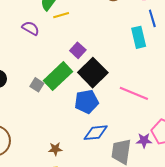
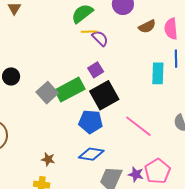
purple semicircle: (31, 28) -> (100, 38), moved
gray square: (37, 85) -> (47, 93), size x1.5

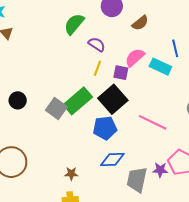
pink semicircle: (171, 29) -> (135, 58), moved, turned 65
yellow line: (89, 32) -> (97, 68), moved, turned -56
purple square: (96, 70) -> (121, 73), moved, turned -35
cyan rectangle: (158, 73) -> (160, 67), turned -55

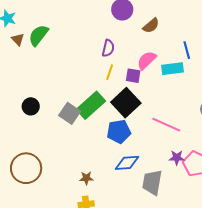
green semicircle: (74, 24) -> (38, 35), moved
purple semicircle: (97, 44) -> (108, 48), turned 72
cyan rectangle: (160, 67) -> (173, 69), turned -30
purple star: (160, 170) -> (177, 158), moved

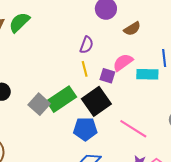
yellow line: (110, 72) -> (85, 69), turned -42

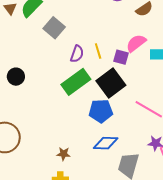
purple semicircle: (87, 45) -> (77, 54), moved
gray square: (39, 104) -> (54, 28), moved

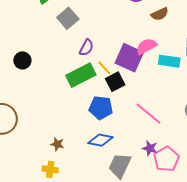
yellow line: (98, 51) -> (104, 68), moved, turned -35
purple square: (121, 57) -> (129, 58), size x1.8
black square: (111, 83) -> (115, 82), size x0.7

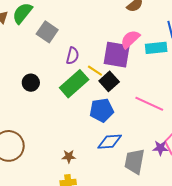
black circle: (22, 60) -> (31, 83), moved
purple star: (150, 148) -> (160, 148), moved

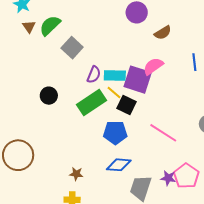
cyan rectangle: (156, 48) -> (115, 76), moved
black square: (109, 81) -> (126, 105), turned -30

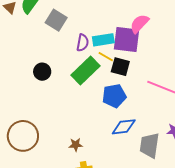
brown star: (76, 174) -> (76, 145), moved

